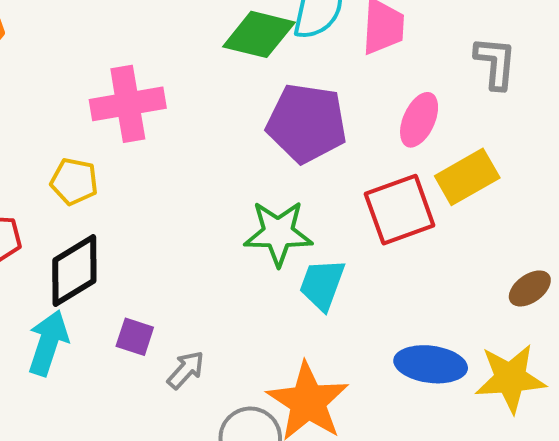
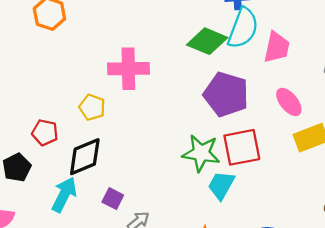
pink ellipse: (419, 120) -> (289, 102), turned -72
red square: (400, 210) -> (242, 147), moved

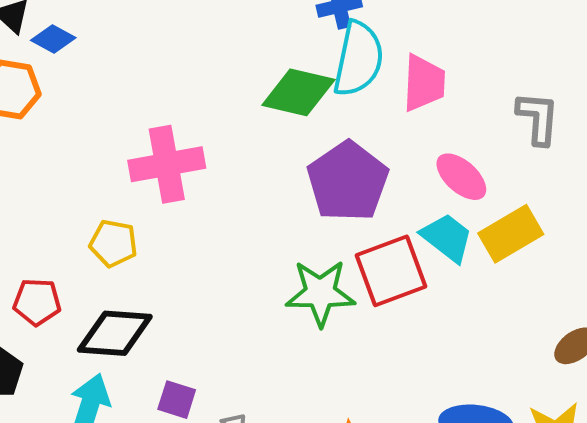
purple pentagon: (226, 94) -> (348, 181), turned 30
black diamond: (85, 157) -> (115, 333), turned 36
cyan trapezoid: (221, 185) -> (447, 238), moved, turned 108

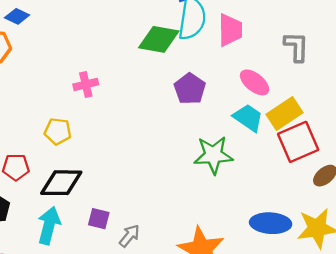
pink cross: (167, 164) -> (86, 84), size x0.6
purple pentagon: (348, 181) -> (190, 89), size x0.7
red square: (391, 271) -> (298, 142), moved
green star: (320, 293) -> (213, 155), moved

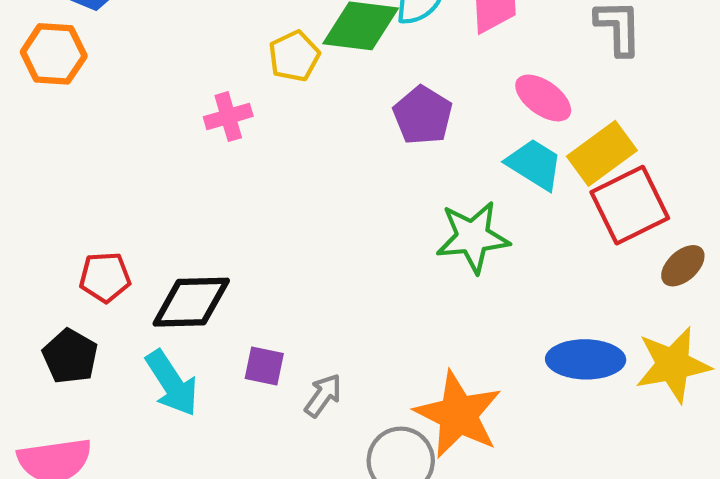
yellow pentagon: (58, 131) -> (294, 56), moved, turned -30
cyan arrow: (49, 225) -> (172, 383), turned 135

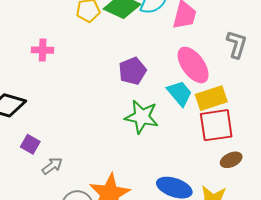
pink ellipse: (543, 98) -> (193, 65), size x1.4
purple pentagon: (423, 115) -> (132, 71), moved
pink cross: (228, 117) -> (43, 50), moved

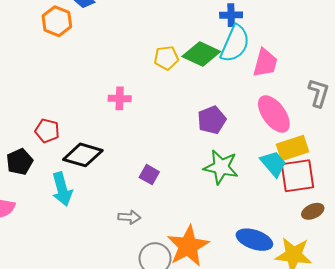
cyan trapezoid: (180, 93) -> (273, 164), moved
purple square: (30, 144) -> (149, 175), moved
gray arrow: (52, 166) -> (129, 217), turned 40

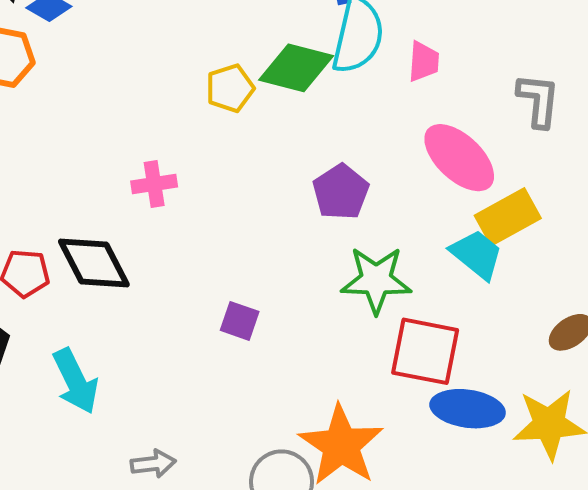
pink trapezoid: (265, 63) -> (424, 62), size x0.7
black diamond: (83, 155) -> (94, 263), moved, turned 57
red square: (298, 176) -> (425, 351), moved, turned 30
gray arrow: (129, 217) -> (153, 464), moved

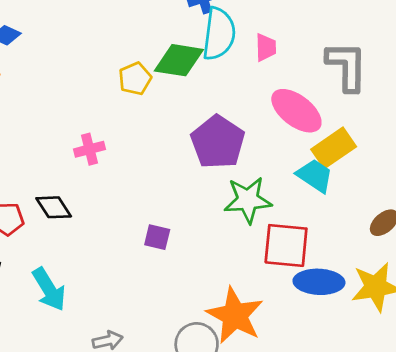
gray L-shape: (538, 100) -> (347, 66), size x1.4
purple pentagon: (341, 192) -> (218, 142), size x1.4
black diamond: (94, 263) -> (54, 207), size x0.7

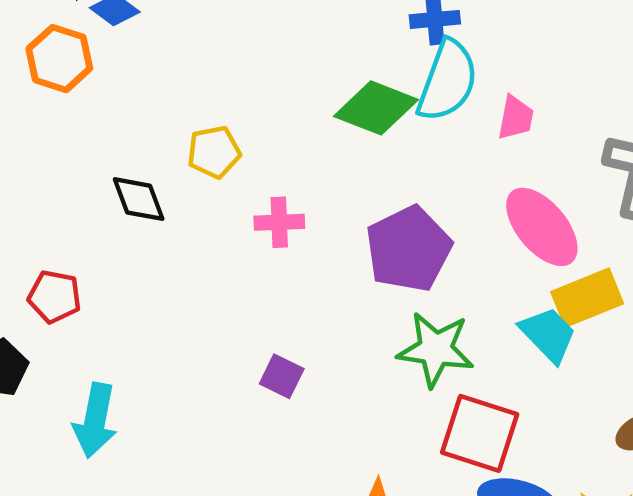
yellow pentagon: (135, 79) -> (214, 152), moved
pink cross: (89, 149) -> (279, 222), moved
black diamond: (54, 207) -> (139, 199), moved
cyan arrow: (49, 289) -> (95, 420), turned 30

